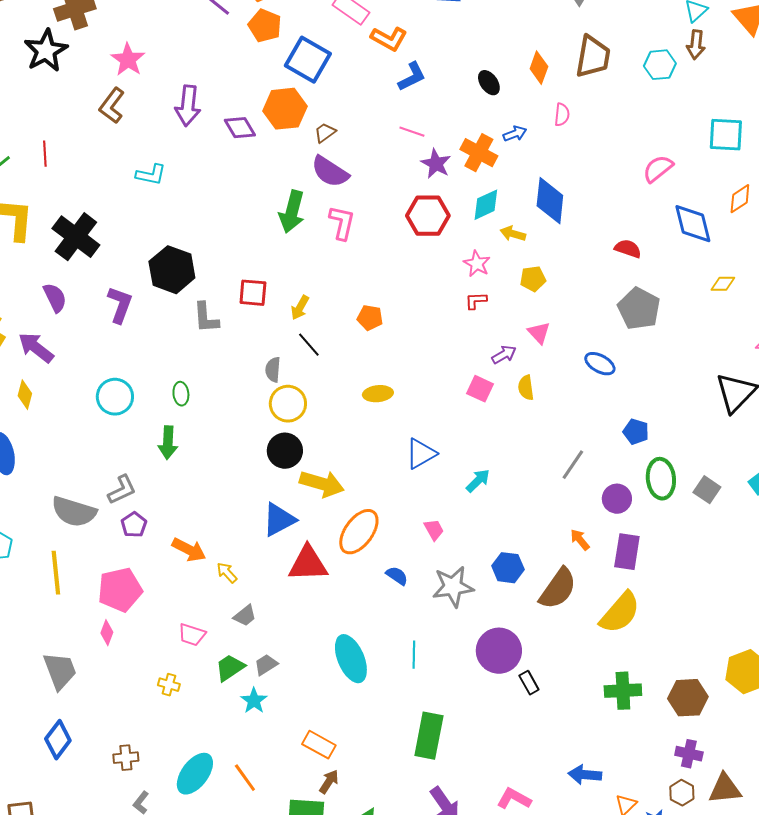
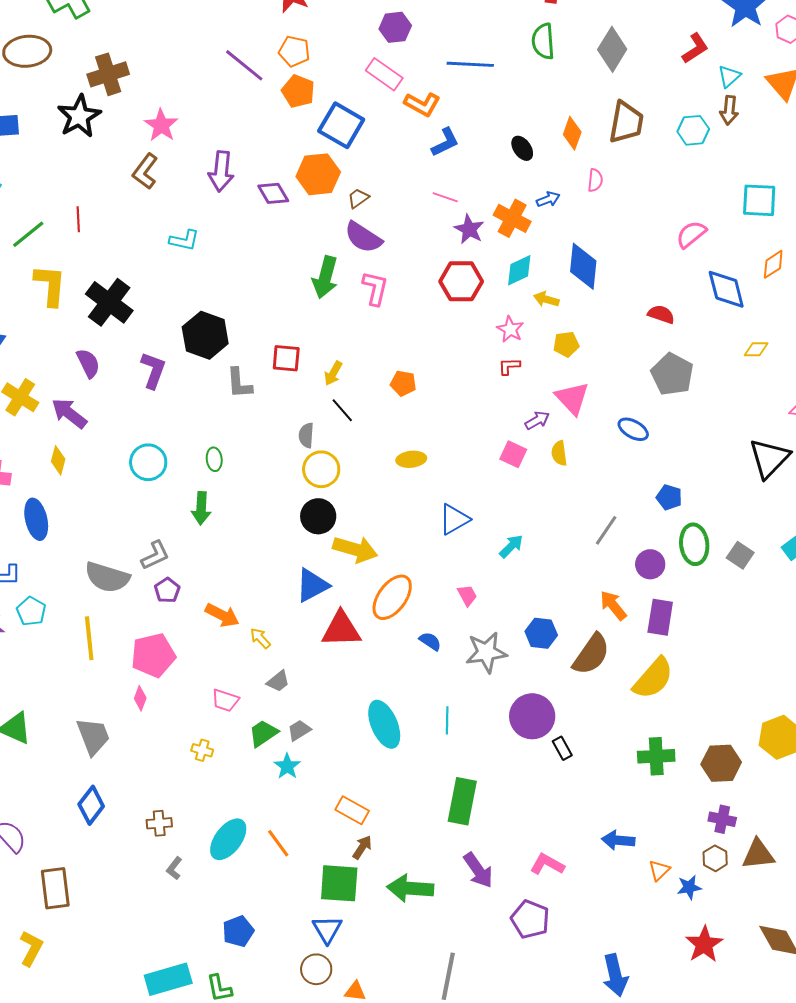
pink triangle: (539, 333) -> (572, 398), size x1.5
orange arrow: (580, 540) -> (613, 605), size x1.4

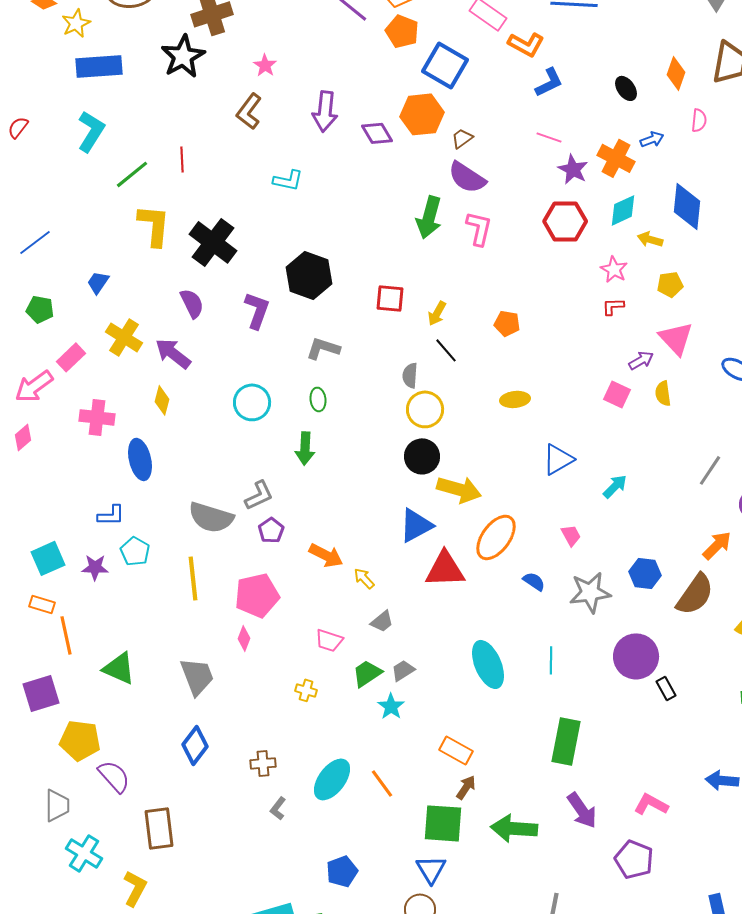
pink star: (161, 125) -> (265, 65), size x0.7
gray L-shape: (239, 383) -> (323, 348), moved, turned 112
orange arrow: (613, 605) -> (717, 545), turned 84

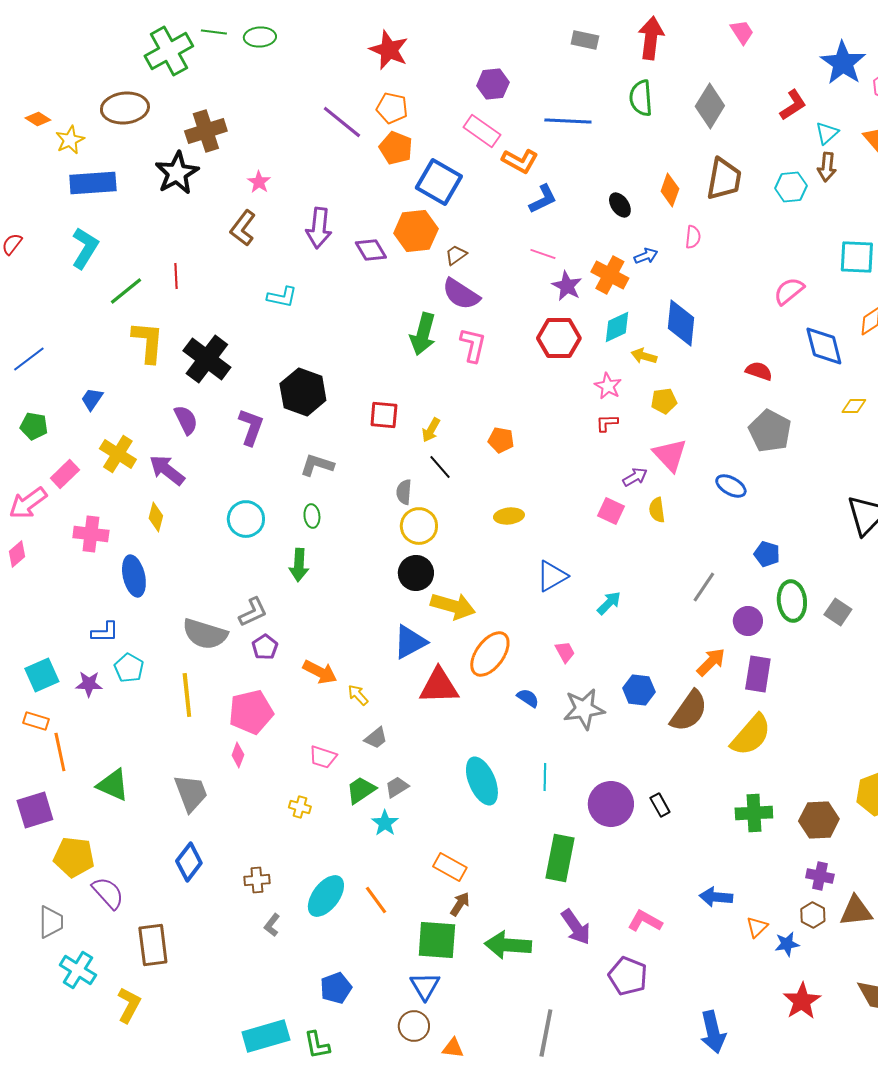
purple circle: (636, 656) -> (611, 804), moved

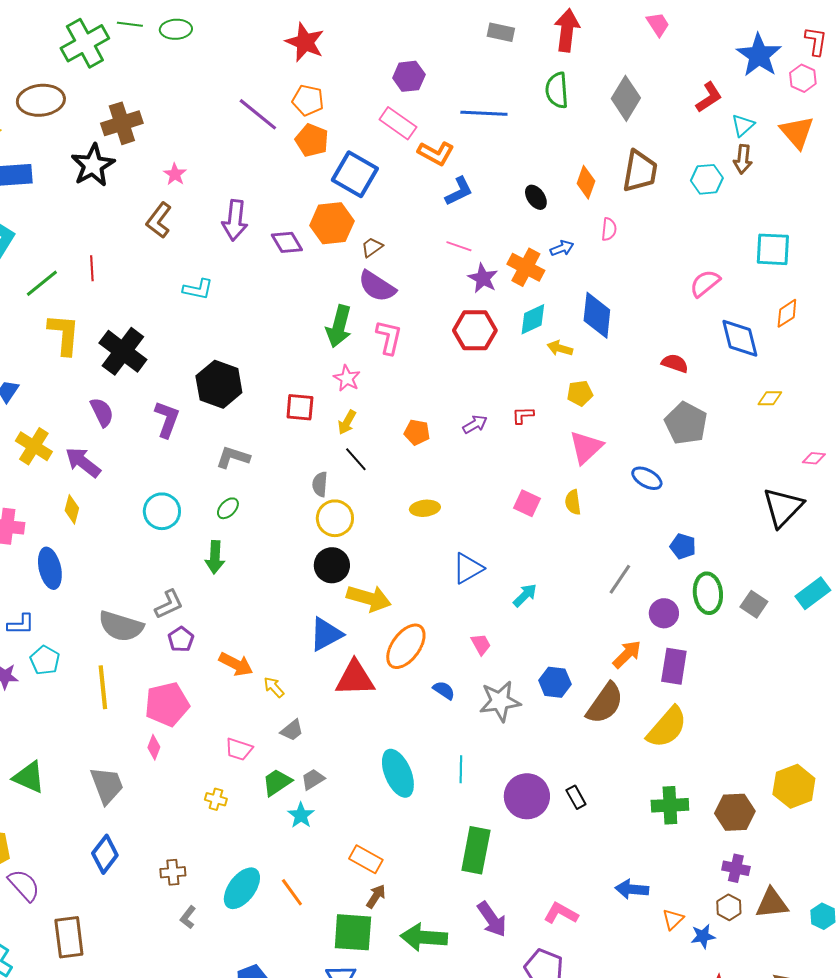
pink star: (608, 386) -> (347, 378), moved
pink triangle: (670, 455) -> (586, 447), turned 30
purple arrow: (635, 477) -> (475, 424), moved
green ellipse: (312, 516) -> (228, 508), turned 50

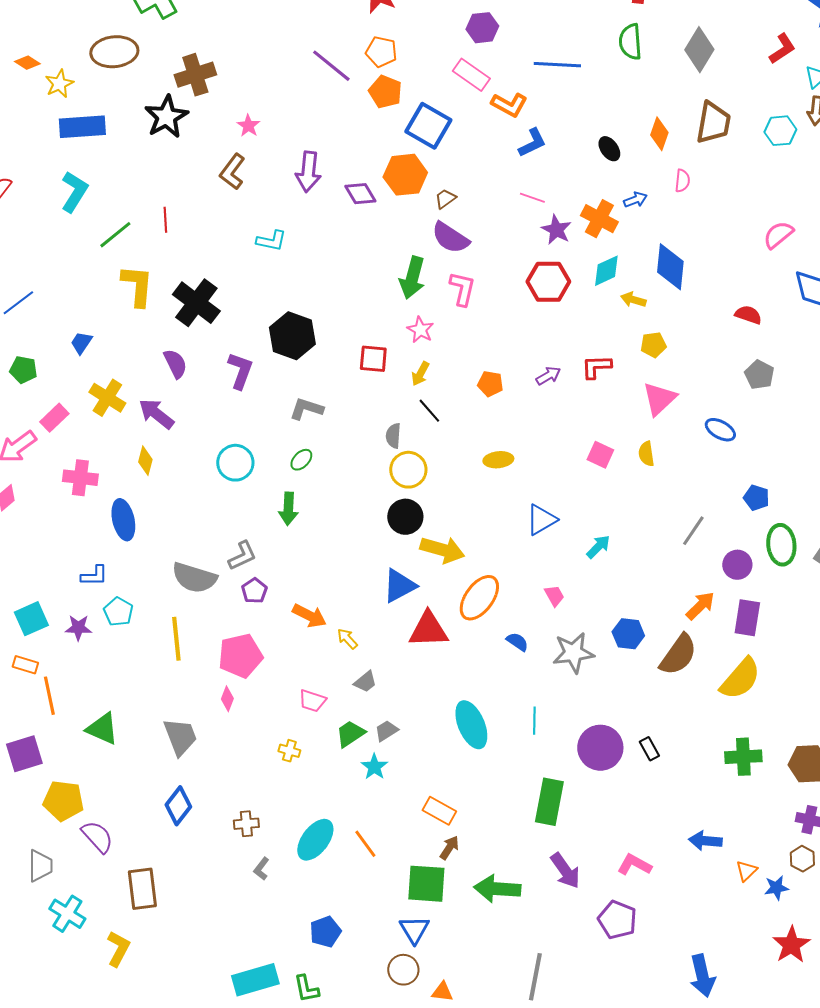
red L-shape: (523, 415) -> (596, 367), size x1.4
gray pentagon: (686, 423) -> (759, 375), size x0.7

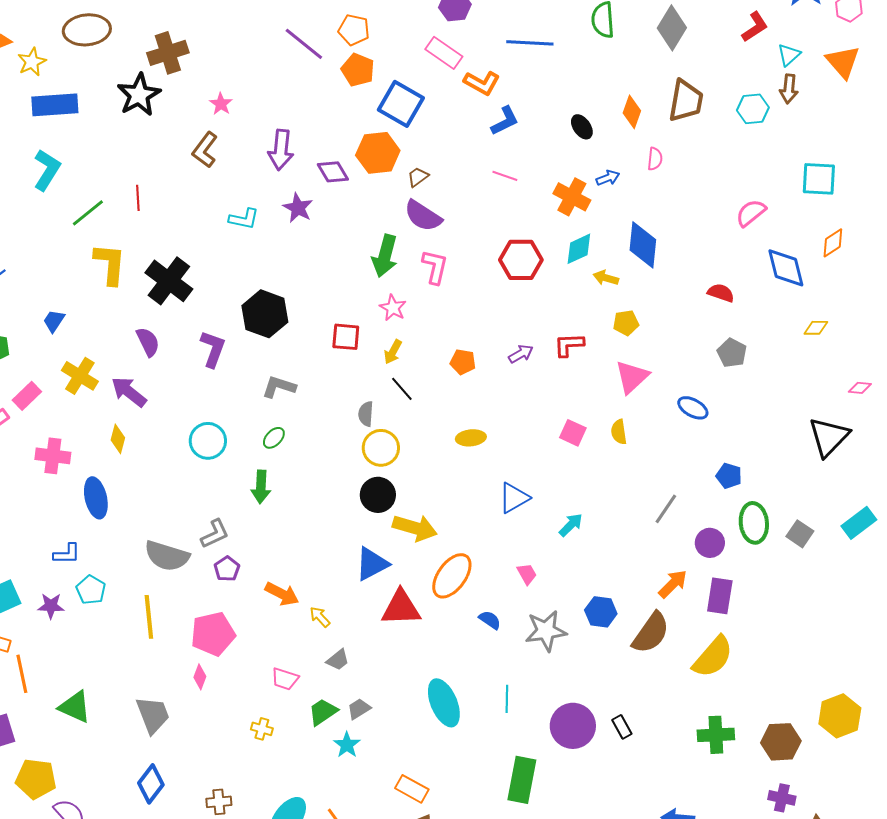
purple star: (556, 230) -> (298, 208), moved

